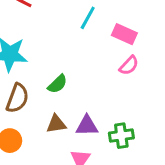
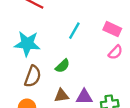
cyan line: (88, 18) -> (74, 31), moved

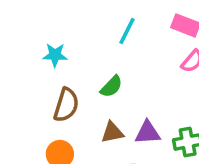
cyan star: (27, 44) -> (55, 55), size x0.6

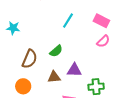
cyan star: (55, 55) -> (13, 28), moved
purple triangle: (148, 133) -> (74, 70), moved

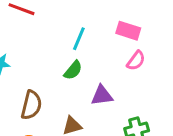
green semicircle: (56, 51) -> (73, 70), moved
purple triangle: (74, 70) -> (102, 95), moved

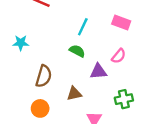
pink semicircle: (136, 61) -> (119, 56), moved
green semicircle: (73, 70) -> (77, 51), turned -105

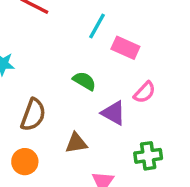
pink rectangle: (121, 23) -> (125, 48), moved
cyan line: (83, 27) -> (97, 26), moved
purple triangle: (98, 71) -> (113, 113), turned 30

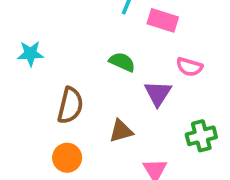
pink semicircle: (145, 92) -> (189, 67), turned 70
purple triangle: (113, 113) -> (158, 93), turned 40

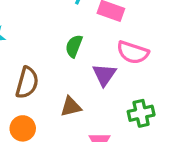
green semicircle: (122, 62) -> (74, 46), turned -95
pink semicircle: (189, 67) -> (133, 52), size x1.4

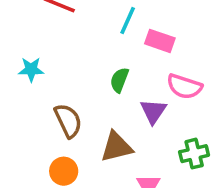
brown semicircle: (27, 83) -> (68, 121), turned -40
brown triangle: (71, 107) -> (116, 147), size x1.4

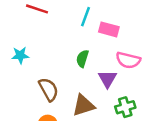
green cross: (194, 154) -> (125, 107), moved

